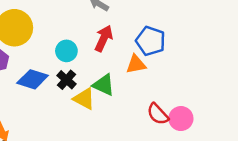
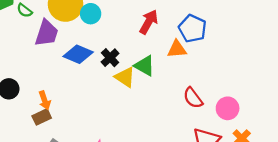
cyan circle: (66, 51) -> (91, 14), moved
pink circle: (181, 119) -> (228, 108), moved

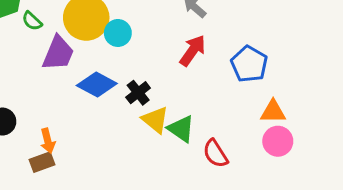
orange triangle: (177, 49) -> (273, 112), moved
green triangle: (145, 66) -> (181, 129), moved
red semicircle: (193, 98) -> (215, 154), moved
pink circle: (228, 108) -> (278, 141), moved

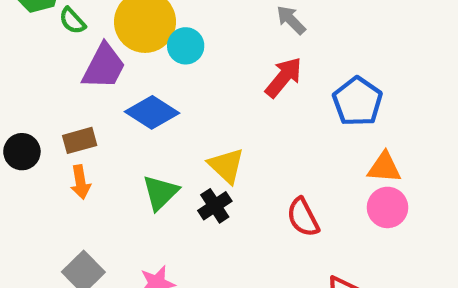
black cross: (138, 93) -> (215, 206), moved
green triangle: (181, 129) -> (160, 193), moved, turned 36
brown rectangle: (42, 162) -> (80, 140), moved

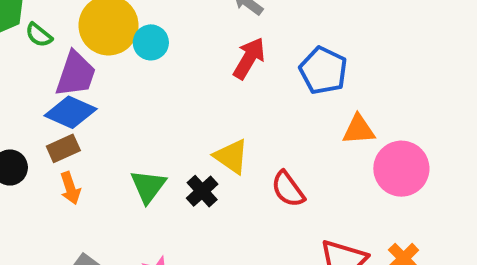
blue diamond: (152, 112) -> (71, 112), moved
yellow triangle: (226, 166) -> (231, 156), moved
pink circle: (387, 207) -> (401, 169), moved, size x1.4

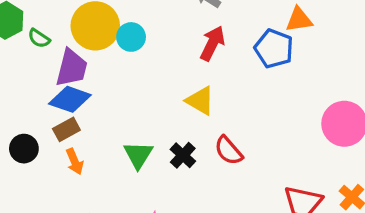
orange triangle: (359, 130) -> (299, 20), moved
yellow triangle: (231, 156) -> (200, 101), moved
red semicircle: (288, 189) -> (228, 151), moved

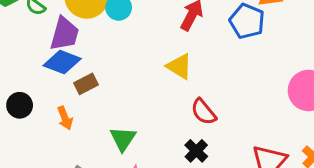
brown rectangle: (66, 129) -> (86, 84), moved
green triangle: (138, 155) -> (123, 139), moved
black cross: (183, 155) -> (196, 151), moved

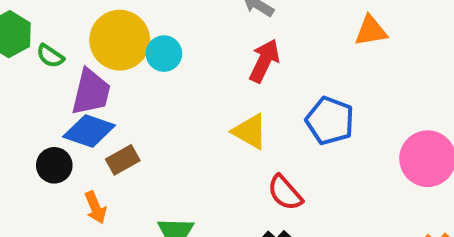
blue pentagon: (247, 21) -> (330, 121), moved
black circle: (20, 105) -> (54, 165), moved

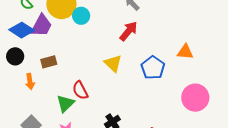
orange triangle: (371, 31) -> (185, 52), moved
blue diamond: (89, 131) -> (22, 30), moved
red semicircle: (285, 193) -> (80, 90), moved

